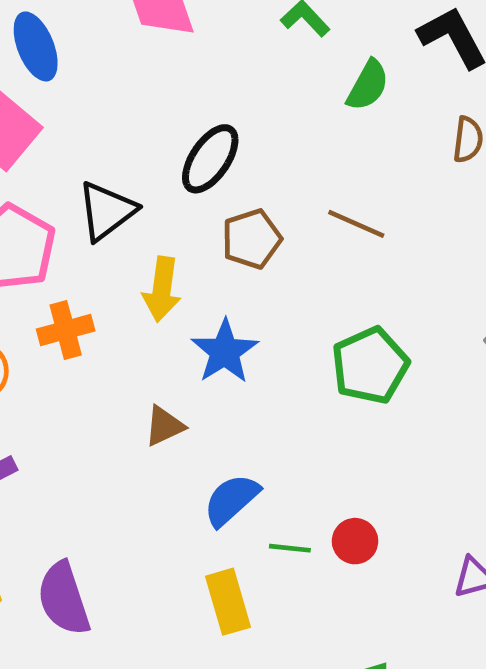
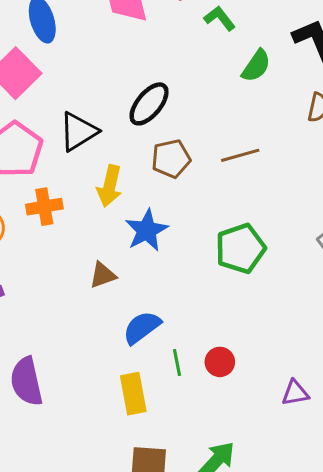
brown line: (356, 224) -> (240, 155), turned -45
green line: (290, 548) -> (177, 363), turned 68

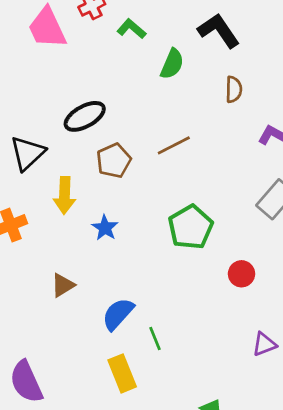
black ellipse: (149, 104) -> (85, 116), turned 33
blue star: (147, 230) -> (105, 228), size x0.7
brown triangle: (103, 275) -> (63, 285), moved
red circle: (220, 362) -> (242, 274), moved

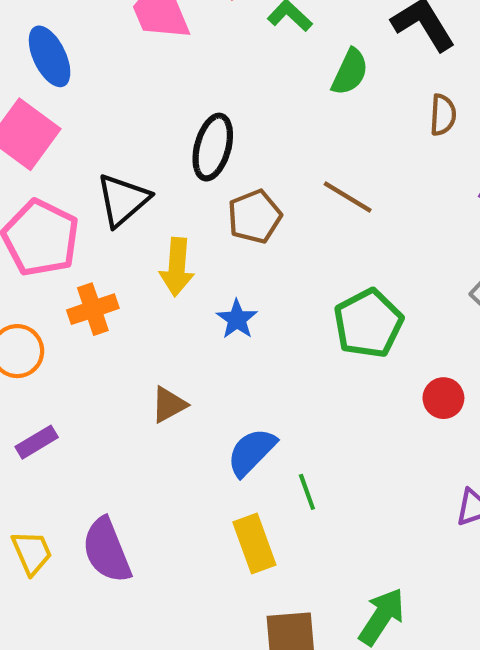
black ellipse: (85, 116) -> (213, 147), turned -48
brown line: (174, 145) -> (348, 197), turned 56

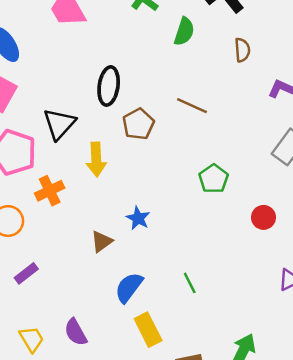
blue star: (237, 319) -> (138, 218), moved
green pentagon: (368, 323) -> (214, 179), size x0.7
blue semicircle: (251, 452) -> (129, 287), moved
yellow rectangle: (254, 544) -> (148, 330), moved
purple semicircle: (107, 550) -> (76, 332), size x0.7

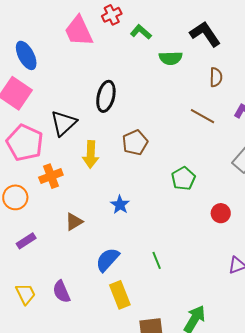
green semicircle: (184, 31) -> (171, 58), turned 65
brown line: (192, 106) -> (202, 116), moved
brown pentagon: (138, 124) -> (135, 143), moved
brown triangle: (102, 242) -> (74, 222), moved

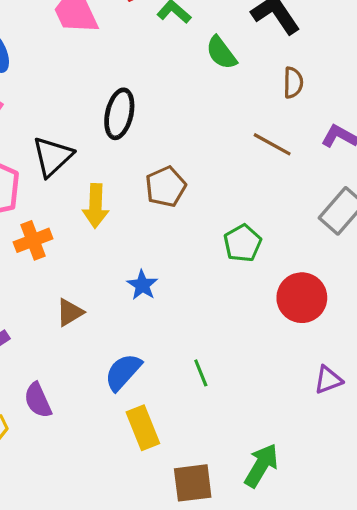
green semicircle: (171, 58) -> (221, 53), turned 55
red circle: (221, 213) -> (302, 298), size x1.6
purple semicircle: (61, 292) -> (38, 400), moved

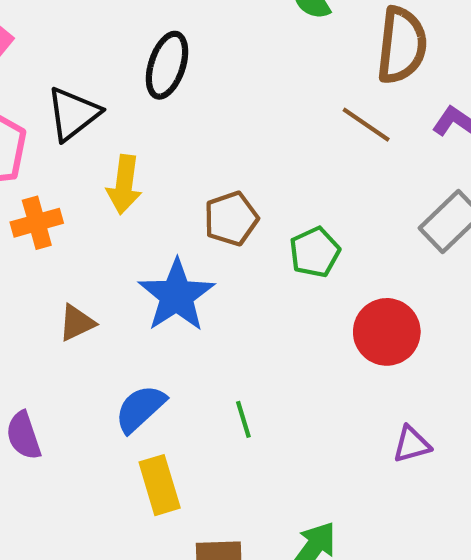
brown semicircle: (293, 83) -> (402, 45), size x1.8
brown pentagon: (166, 187) -> (231, 219), moved
blue star: (142, 285) -> (177, 295), size x1.8

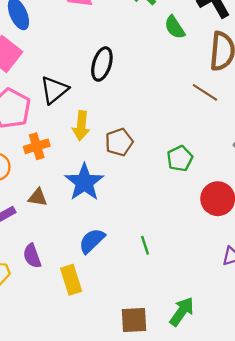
brown pentagon: (231, 219) -> (119, 142), moved
blue star: (177, 295) -> (84, 182), moved
brown triangle: (77, 323) -> (38, 197), moved, turned 36
yellow rectangle: (160, 485) -> (71, 280), moved

